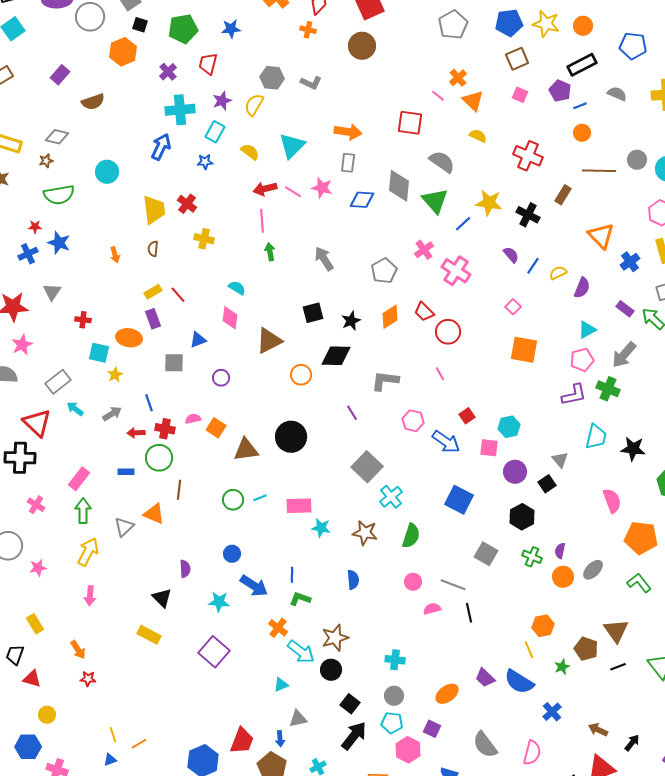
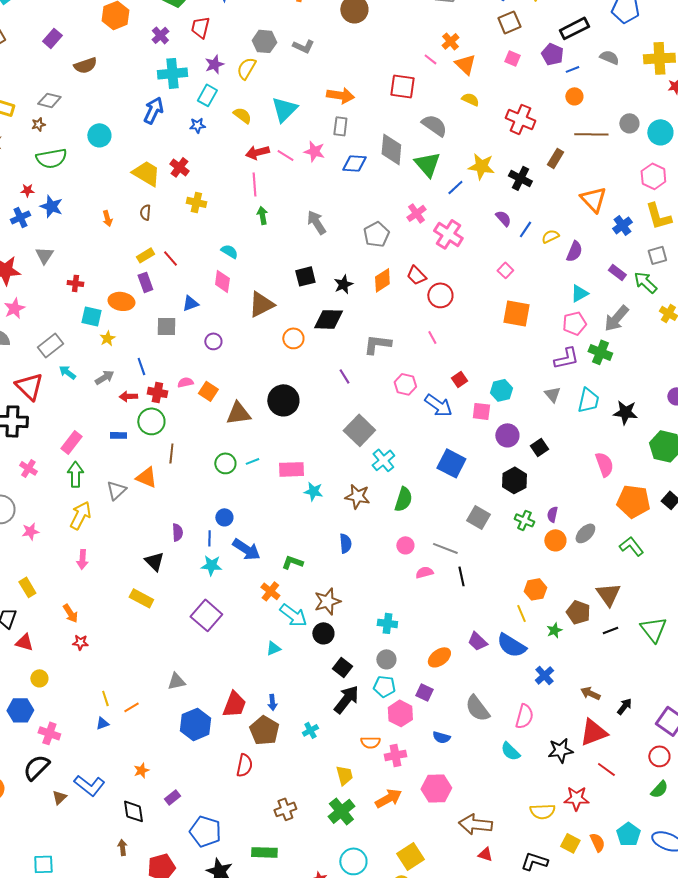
yellow trapezoid: (154, 210) -> (146, 173), turned -52
gray triangle: (560, 460) -> (552, 394), moved
blue line: (292, 575) -> (209, 538), moved
gray triangle: (298, 719) -> (176, 681), moved

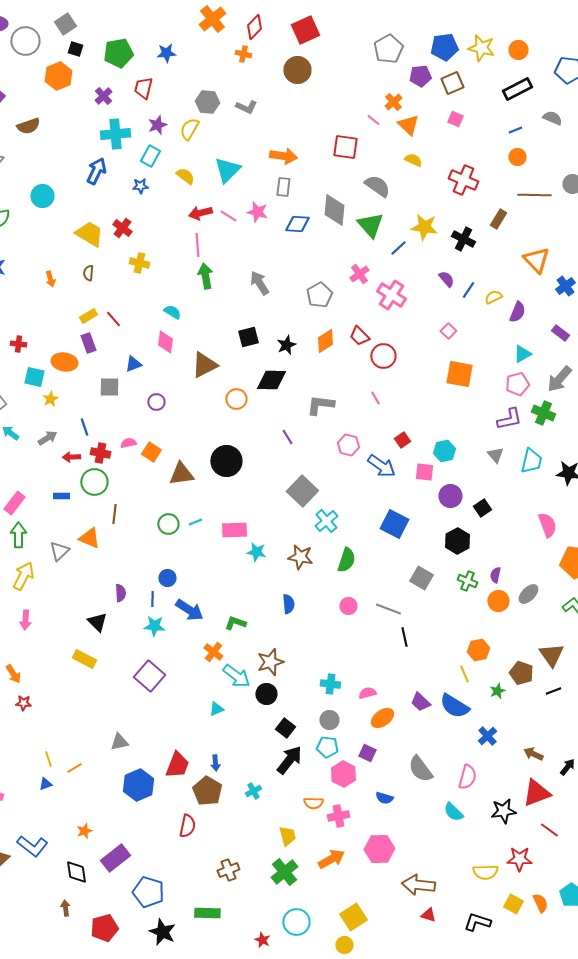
purple pentagon: (552, 54) -> (420, 76), moved, turned -30
green arrow: (262, 215) -> (205, 276), size x1.4
pink semicircle: (424, 572) -> (367, 693), moved
purple rectangle: (172, 797) -> (115, 858), size x1.8

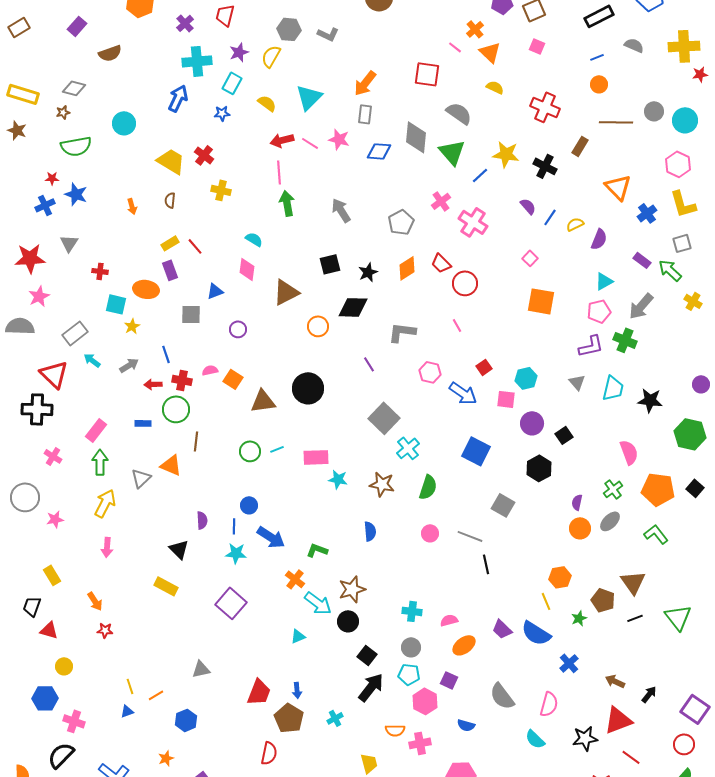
orange arrow: (283, 156) -> (365, 83), turned 120
green cross: (467, 581) -> (613, 489), moved, turned 30
blue hexagon: (138, 785) -> (186, 720), moved, size x0.7

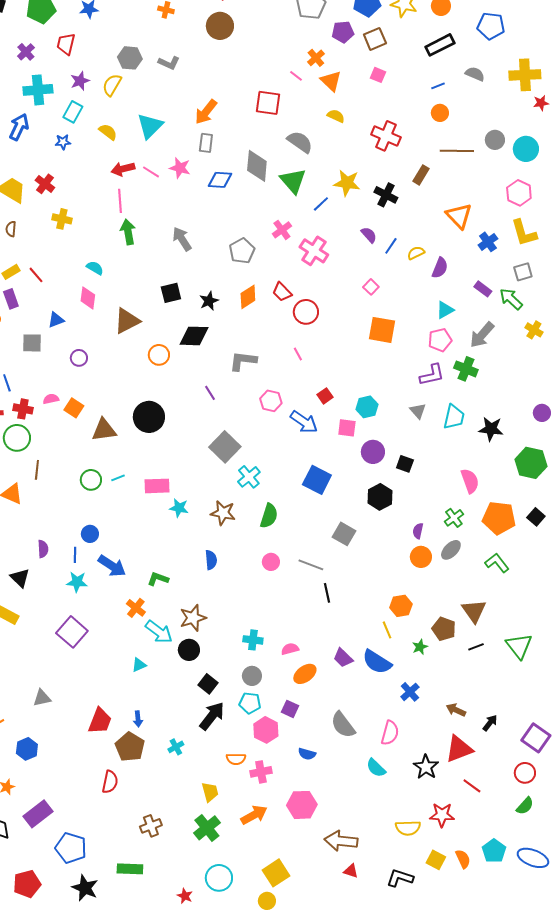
black square: (564, 435) -> (405, 464), turned -36
black star: (585, 738) -> (426, 767), turned -30

